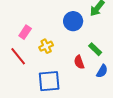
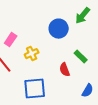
blue semicircle: (102, 71) -> (88, 91), moved

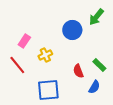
green rectangle: (81, 57) -> (99, 65), moved
blue semicircle: (88, 91) -> (94, 87), moved

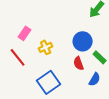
blue circle: (72, 30) -> (83, 41), moved
blue square: (48, 90) -> (49, 82), turned -30

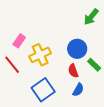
yellow cross: (46, 47) -> (40, 55), size x1.5
blue semicircle: (95, 79) -> (78, 90), moved

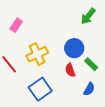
pink rectangle: (19, 41) -> (16, 25), moved
blue semicircle: (78, 90) -> (89, 89), moved

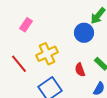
blue circle: (74, 48) -> (84, 33), moved

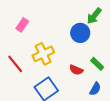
red semicircle: (80, 70) -> (76, 70), turned -48

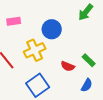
pink rectangle: (22, 25) -> (14, 21), turned 48
blue circle: (80, 33) -> (52, 29), moved

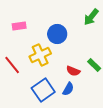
blue semicircle: (87, 85) -> (68, 89), moved

